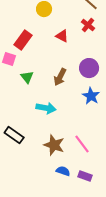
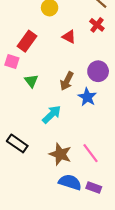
blue star: (91, 96) -> (87, 97), moved
cyan arrow: (46, 108) -> (52, 114), turned -54
blue semicircle: (63, 171) -> (70, 182), size x1.5

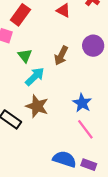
blue star: (87, 97) -> (82, 103), moved
cyan arrow: (52, 114) -> (35, 76), moved
brown star: (60, 154) -> (37, 106), moved

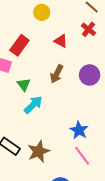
brown arrow: (61, 56) -> (57, 74), moved
brown star: (37, 106) -> (39, 151), moved, turned 30

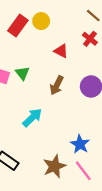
red rectangle: (19, 45) -> (18, 26), moved
green triangle: (24, 85) -> (22, 73), moved
brown star: (39, 151) -> (54, 166), moved

